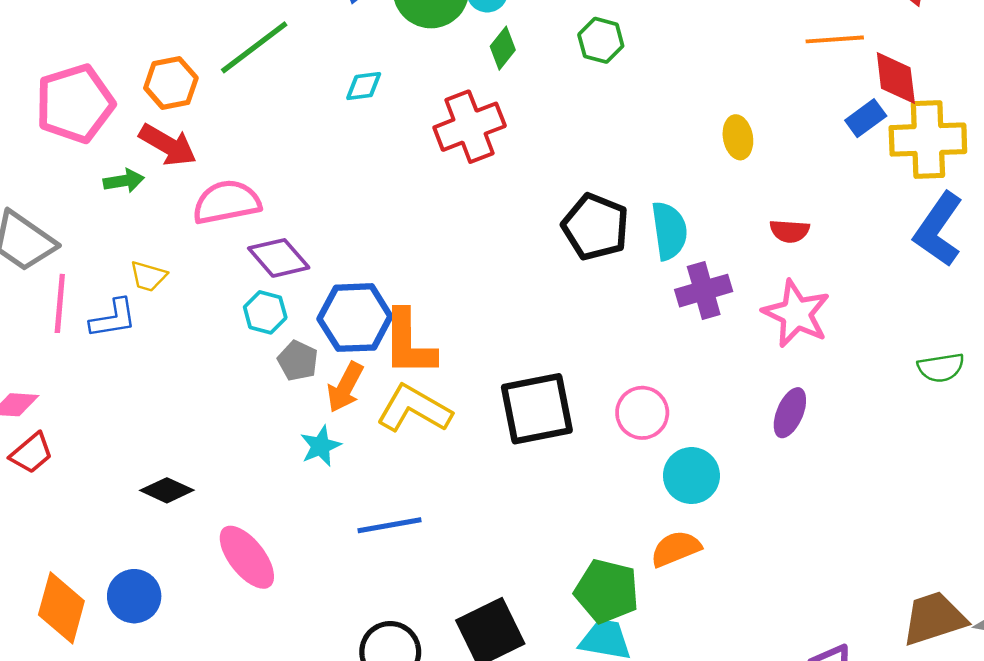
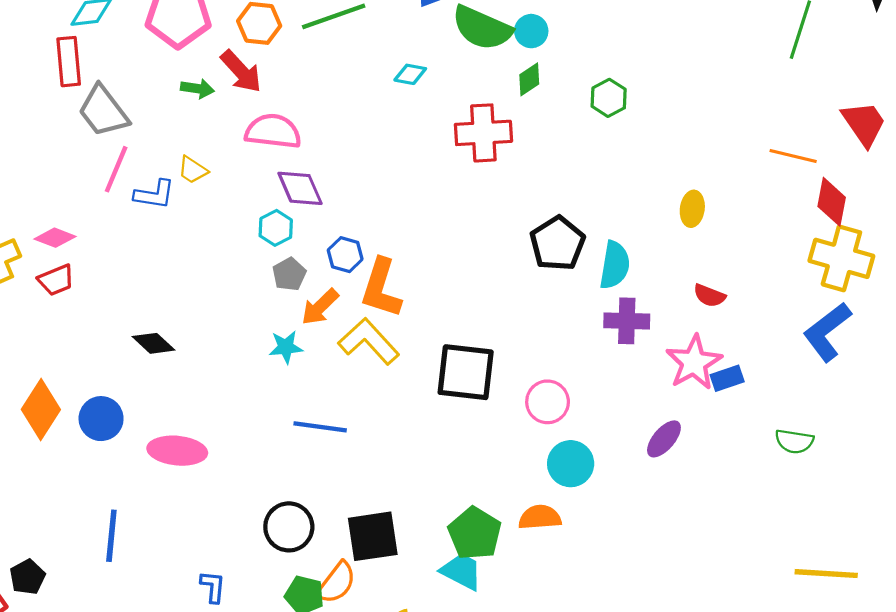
blue rectangle: (866, 118) -> (727, 378), moved
blue hexagon: (355, 318) -> (345, 255), size x0.6
pink ellipse: (247, 557) -> (177, 451), moved, turned -64

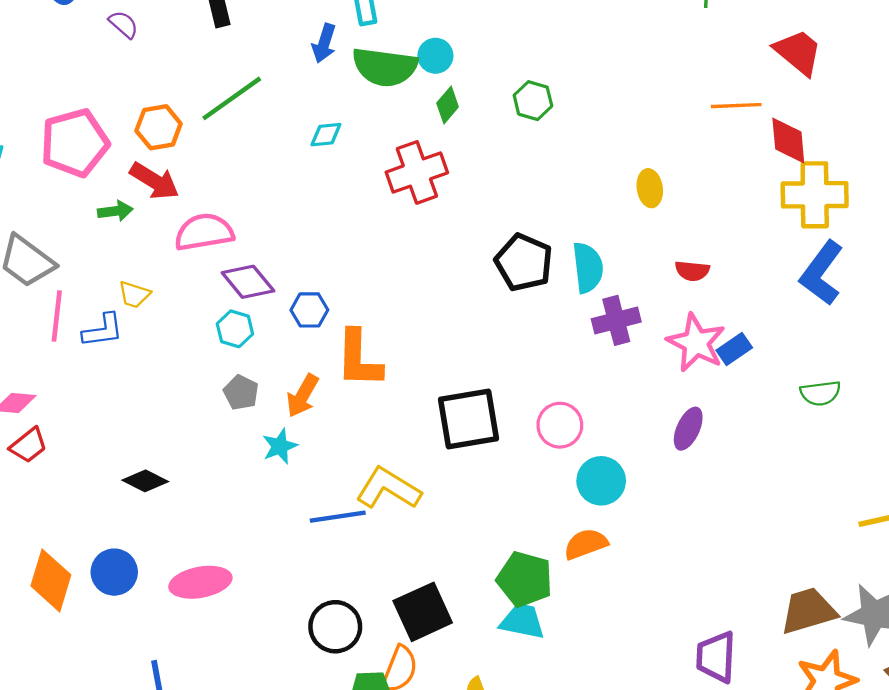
blue hexagon: (345, 255) -> (309, 310), moved
gray pentagon: (289, 274) -> (241, 392), moved
yellow L-shape: (369, 341) -> (388, 488), moved

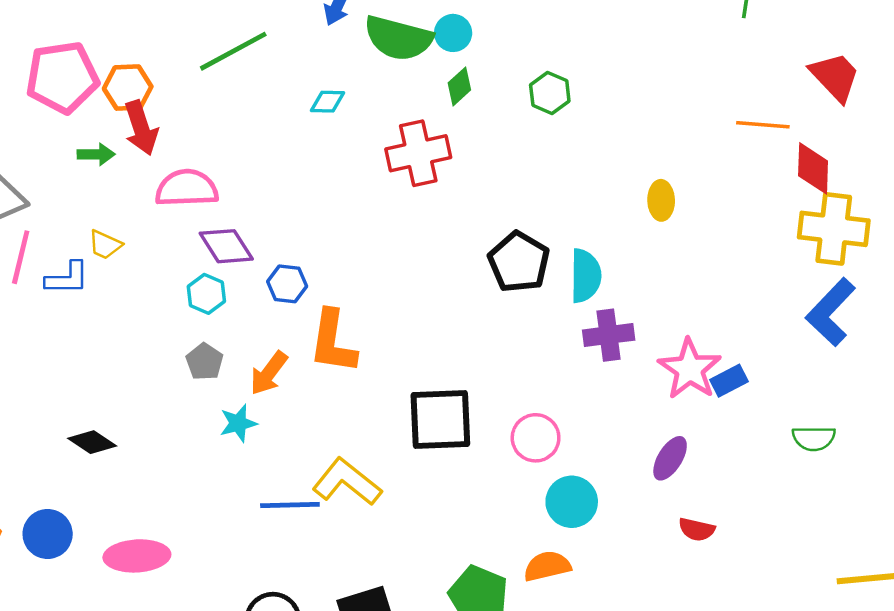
orange hexagon: (159, 127) -> (128, 88), moved
red arrow: (154, 181) -> (141, 128), turned 33
red semicircle: (692, 271) -> (697, 529), moved

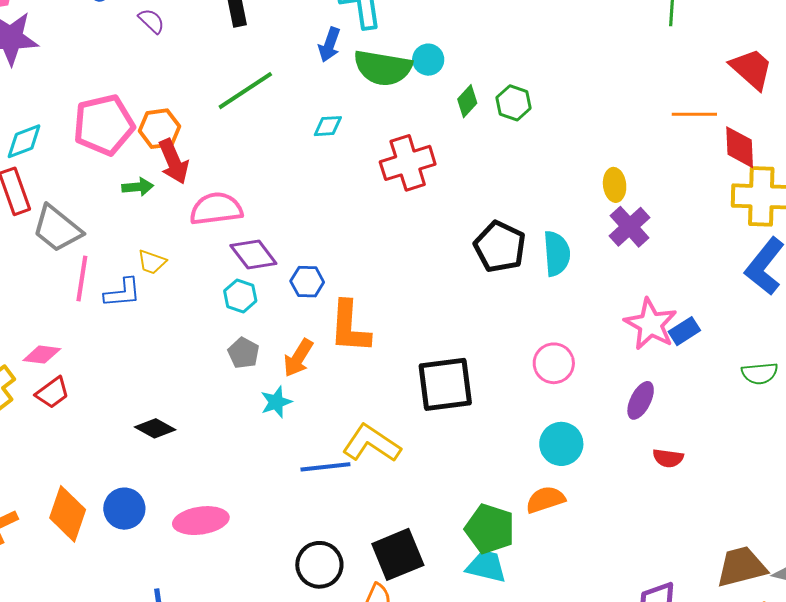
green diamond: (459, 86) -> (467, 101), moved
purple cross: (609, 335) -> (630, 227), moved, turned -30
pink circle: (536, 438) -> (554, 363), moved

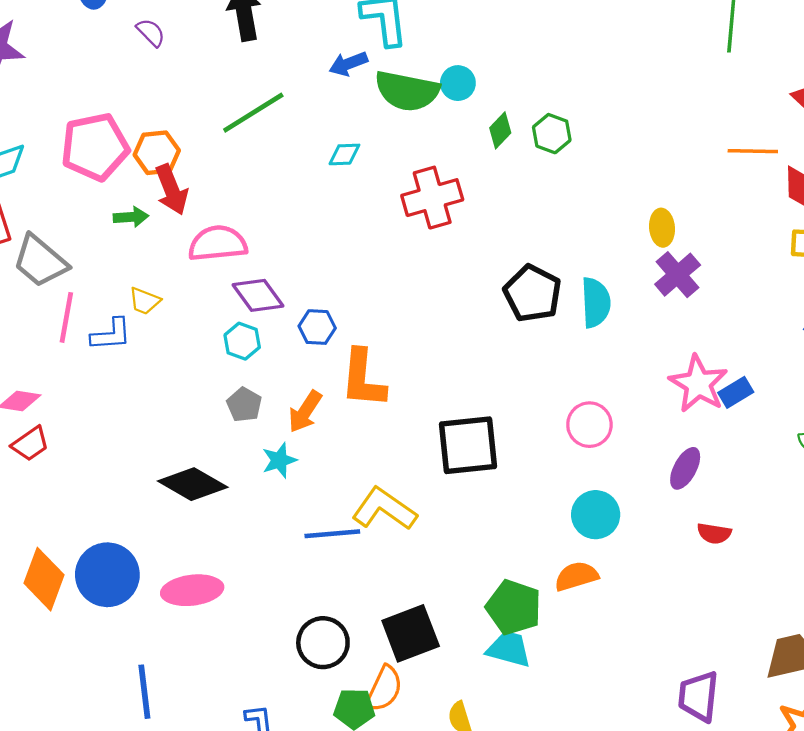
blue arrow: (329, 45) -> (348, 64), turned 48
black diamond: (155, 428) -> (193, 484), moved, size x1.5
blue circle: (124, 509) -> (107, 575), size x1.4

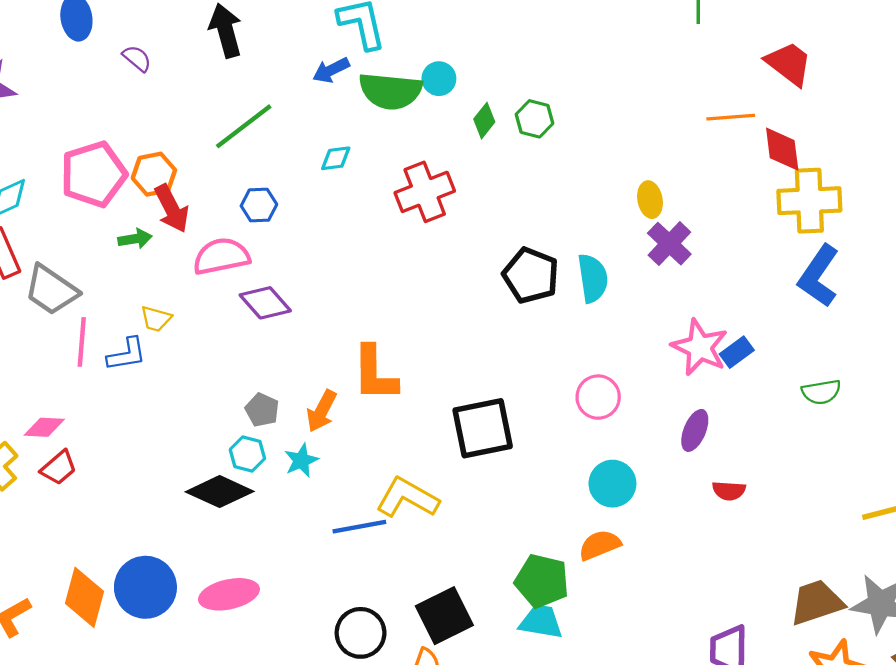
blue hexagon: (317, 327) -> (259, 205), moved
cyan hexagon: (242, 341) -> (247, 454), moved

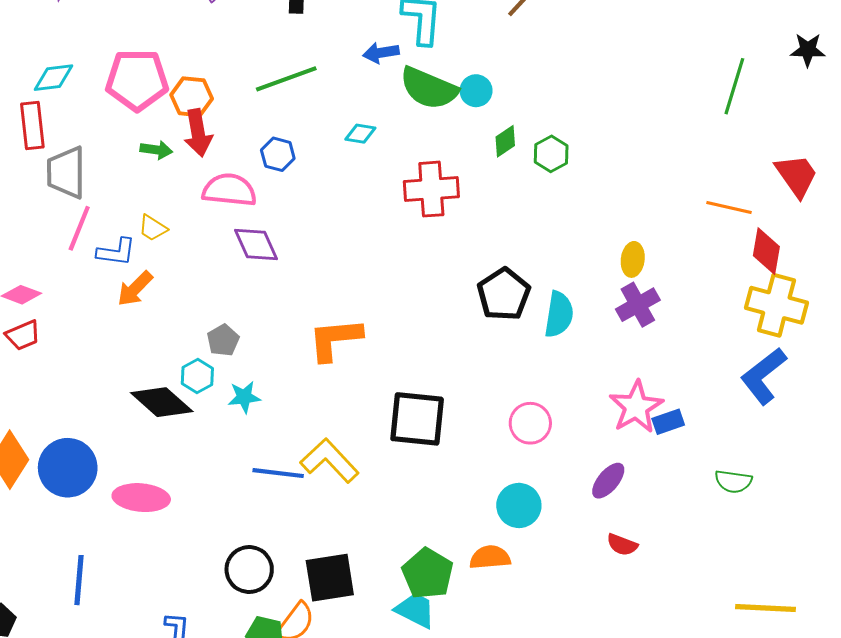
gray trapezoid: (51, 290) -> (66, 173), turned 38
orange L-shape: (375, 374) -> (335, 339), turned 68
orange arrow: (322, 411) -> (135, 289), moved

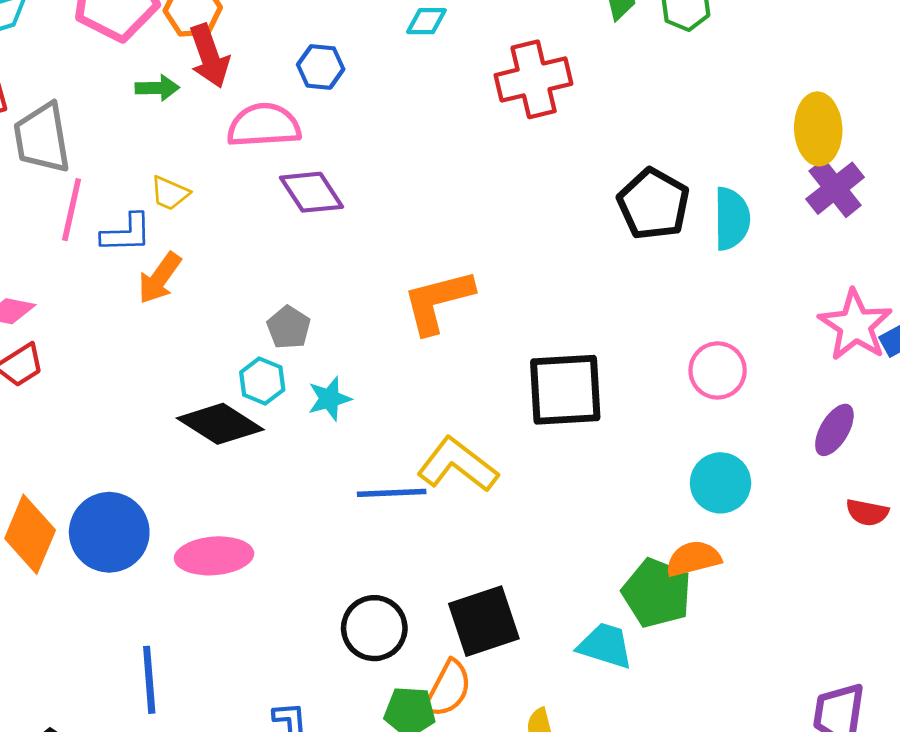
yellow ellipse: (633, 259) -> (818, 129), size x1.5
green pentagon: (428, 574) -> (657, 593), moved

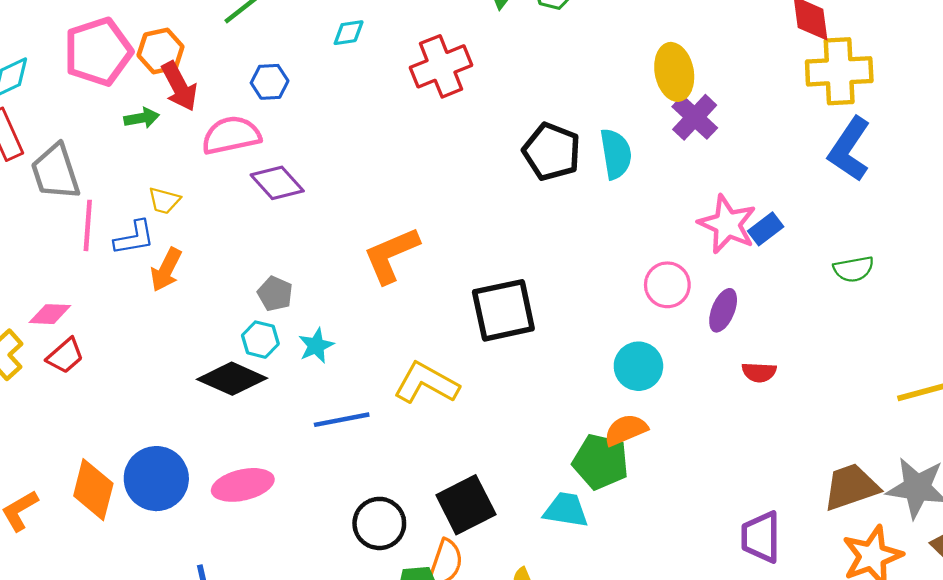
pink circle: (718, 370) -> (667, 285), moved
blue line: (392, 493) -> (342, 420), moved

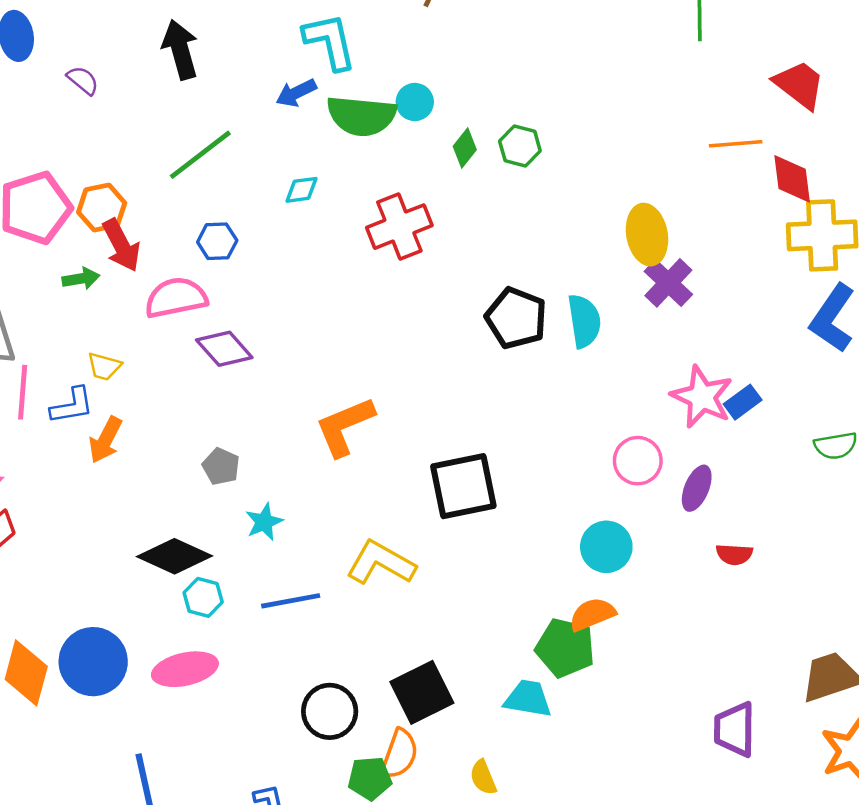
cyan hexagon: (260, 340) -> (203, 597), moved

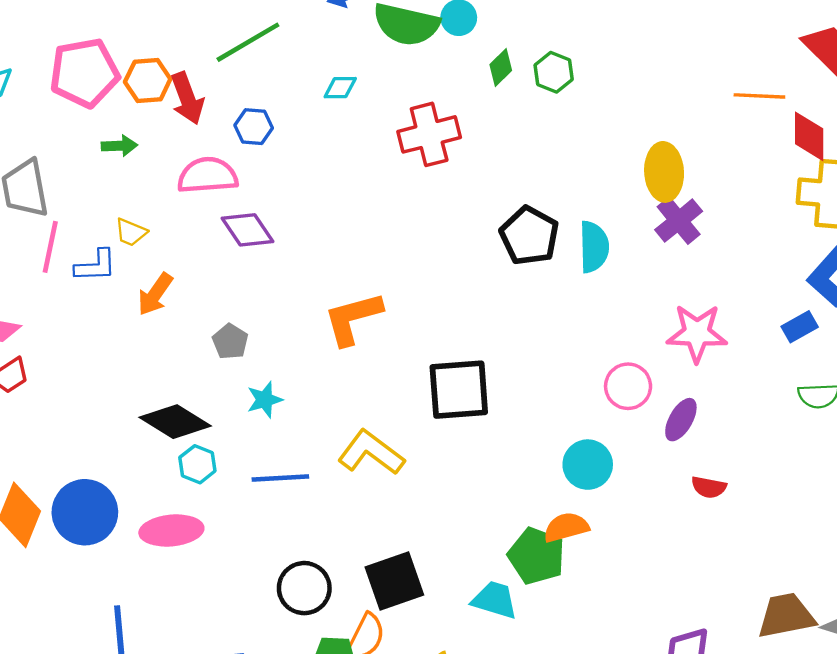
red arrow: (121, 245) -> (187, 98), moved
pink star: (702, 397) -> (697, 333), turned -30
blue rectangle: (743, 402) -> (800, 327), moved
orange arrow: (106, 440) -> (155, 294), moved

